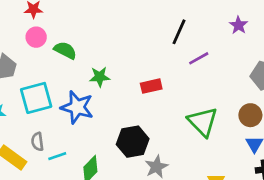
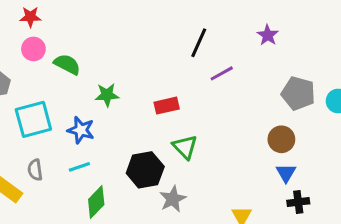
blue star: (77, 107) -> (81, 130), size x0.7
green triangle: (203, 122) -> (185, 147), moved, size x0.7
cyan line: (57, 156) -> (79, 167), moved

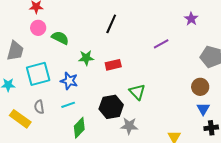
black line: (199, 43) -> (111, 24), moved
red rectangle: (167, 106) -> (113, 65), moved
gray star: (173, 199) -> (129, 126), turned 30

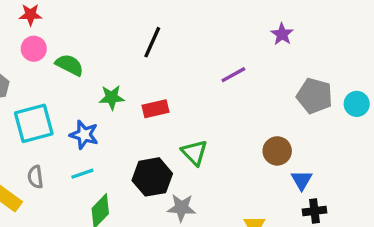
brown circle: (200, 87) -> (277, 151), moved

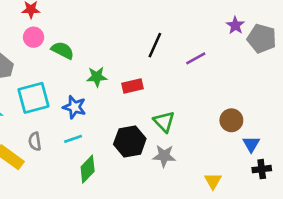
black line: (152, 42) -> (155, 45), moved
gray pentagon: (314, 96) -> (262, 39), moved
gray star: (181, 208) -> (164, 156), moved

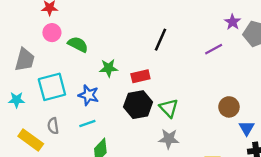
purple line: (196, 58) -> (214, 49), moved
black hexagon: (130, 141) -> (138, 105), moved

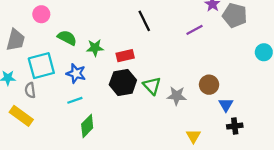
black line: (161, 40) -> (144, 21), turned -50
green semicircle: (78, 44) -> (67, 38), moved
gray semicircle: (53, 126) -> (30, 90), moved
gray star: (169, 139) -> (177, 96), moved

